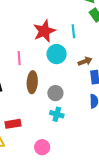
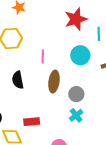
red star: (44, 31) -> (76, 19), moved
cyan cross: (57, 114) -> (76, 115), turned 32

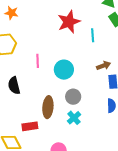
cyan circle: (80, 55) -> (64, 70), moved
brown ellipse: (54, 82) -> (48, 107), moved

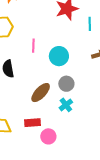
brown ellipse: (48, 107) -> (41, 93), turned 35
red rectangle: (30, 126) -> (32, 123), moved

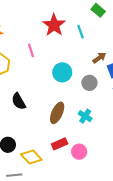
pink line: (33, 46) -> (31, 50), moved
gray circle: (66, 84) -> (89, 83), moved

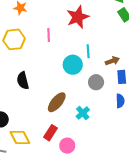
cyan line: (81, 32) -> (88, 51), moved
red rectangle: (60, 144) -> (50, 133), turned -49

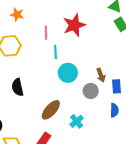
pink line: (49, 35) -> (46, 33), moved
cyan line: (88, 51) -> (56, 52), moved
brown arrow: (112, 61) -> (101, 75), moved, turned 88

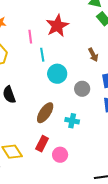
brown arrow: (101, 75) -> (93, 55), moved
cyan cross: (77, 121) -> (72, 121), turned -32

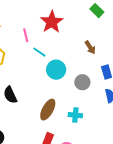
cyan line: (42, 55) -> (39, 52), turned -40

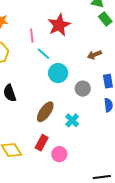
brown arrow: (90, 47) -> (94, 55), turned 96
cyan cross: (75, 115) -> (72, 120), turned 32

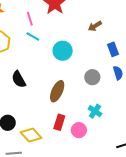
cyan line: (43, 54) -> (33, 36), moved
gray circle: (83, 89) -> (92, 77), moved
cyan cross: (72, 120) -> (95, 111), moved

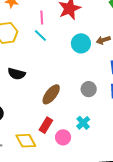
cyan circle: (63, 51) -> (81, 43), moved
black semicircle: (19, 79) -> (17, 74), turned -60
yellow diamond: (31, 135) -> (26, 141), moved

